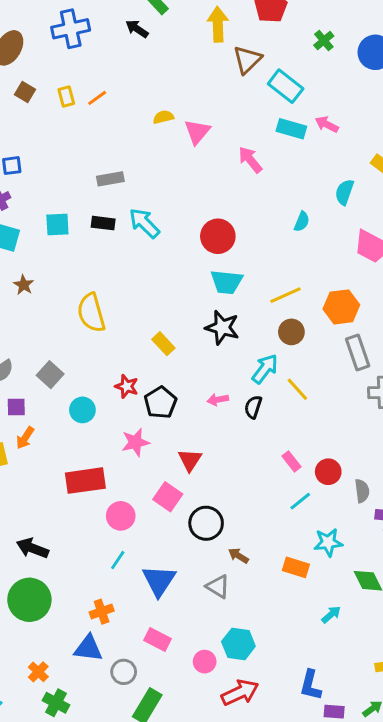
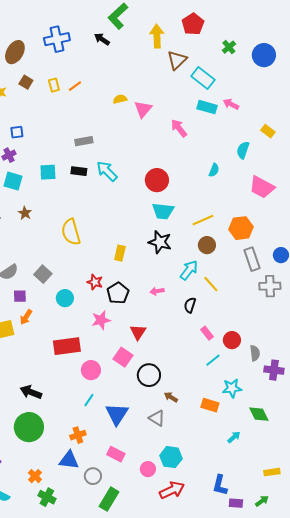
yellow rectangle: (163, 344) -> (120, 253), turned 56
black semicircle: (253, 407) -> (190, 305), moved

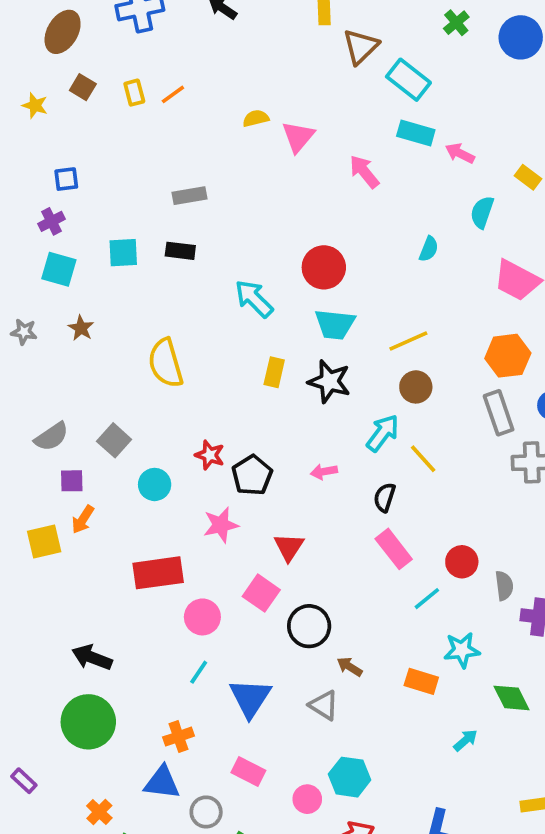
pink arrow: (231, 104) -> (460, 153), moved
cyan arrow: (107, 171) -> (254, 299), moved
orange hexagon: (241, 228) -> (508, 356), moved
yellow rectangle: (120, 253) -> (274, 372), moved
pink rectangle: (207, 333) -> (394, 549), moved, size x1.5

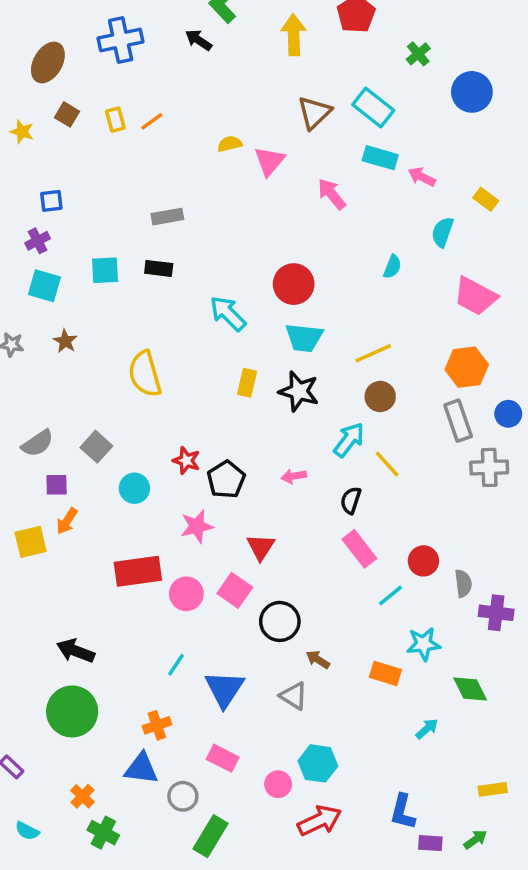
blue circle: (521, 37) -> (472, 92), moved
brown triangle: (361, 47) -> (314, 113), moved
pink circle: (202, 617) -> (186, 594), moved

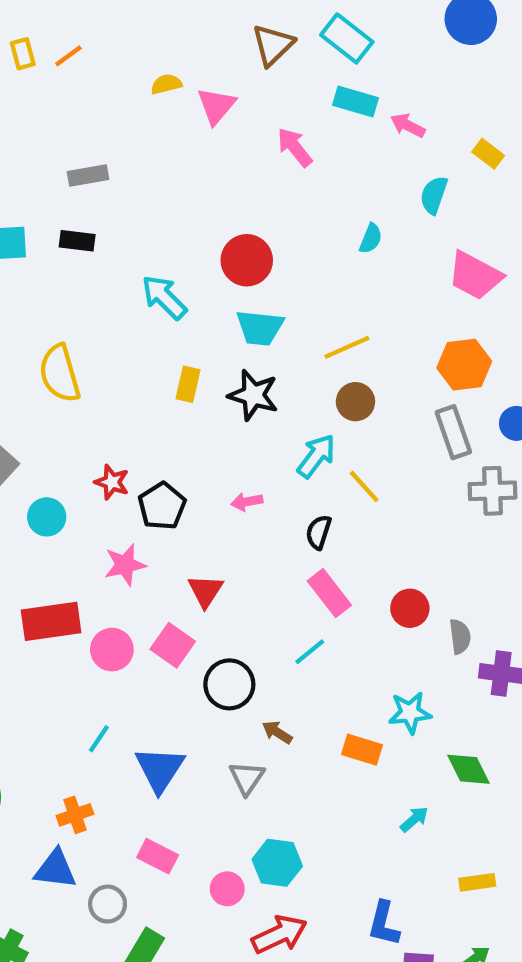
cyan line: (391, 596) -> (310, 652), moved
gray triangle: (294, 696) -> (247, 778), turned 32
yellow rectangle: (493, 789) -> (477, 882), moved

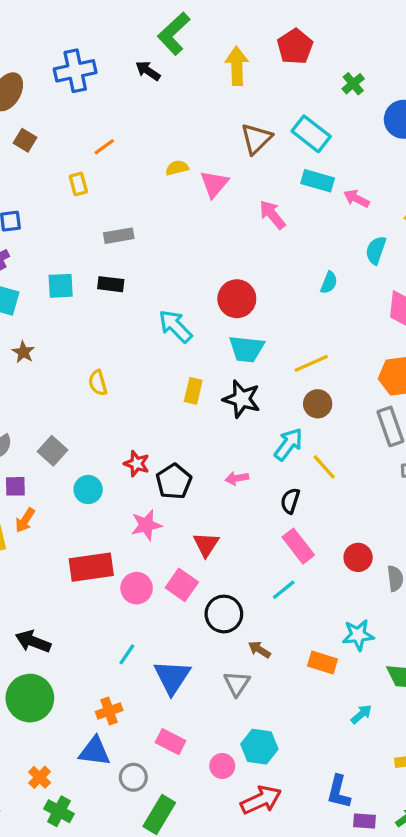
yellow rectangle: (23, 54) -> (78, 184), moved
yellow semicircle: (60, 373) -> (98, 383), size x0.6

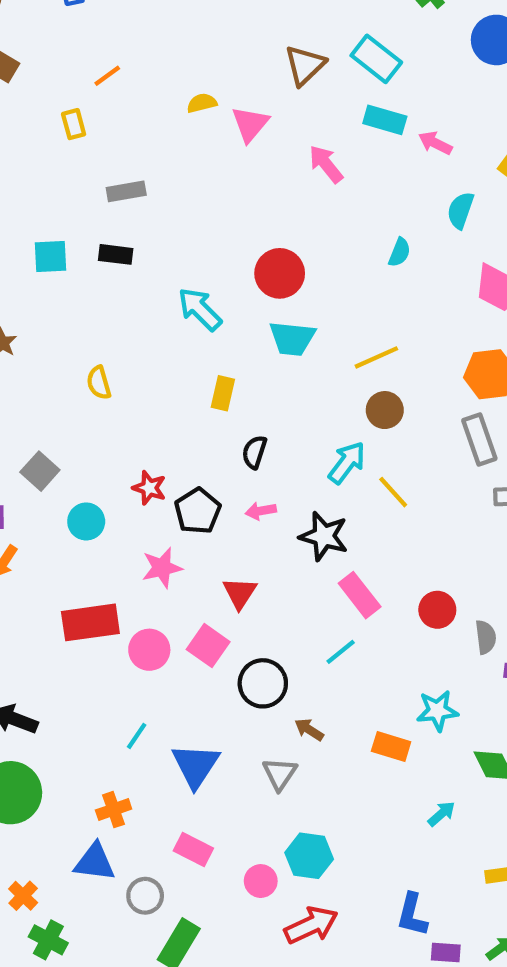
black star: (242, 399) -> (324, 536), moved
pink arrow: (237, 478) -> (261, 511), moved
black semicircle: (290, 501) -> (254, 452), moved

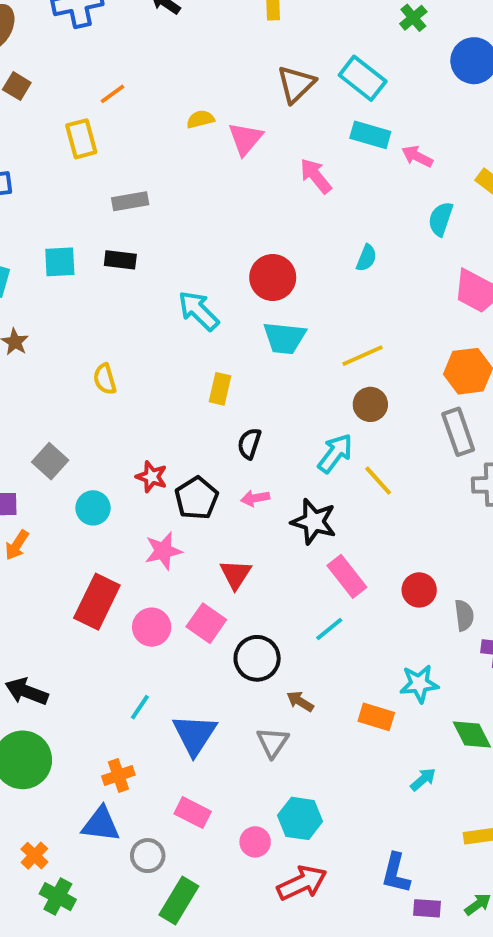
yellow rectangle: (74, 124) -> (81, 139), size x1.4
cyan semicircle: (399, 252) -> (366, 258), moved
red rectangle: (90, 622) -> (97, 602), turned -56

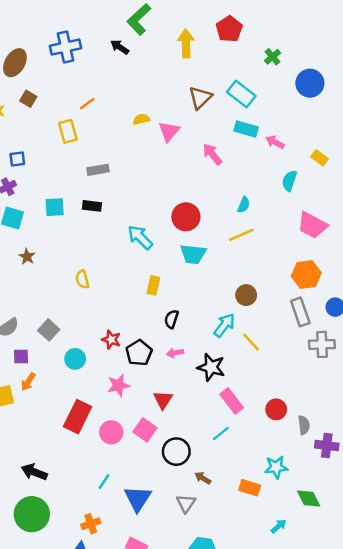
yellow line: (363, 356) -> (241, 235), moved

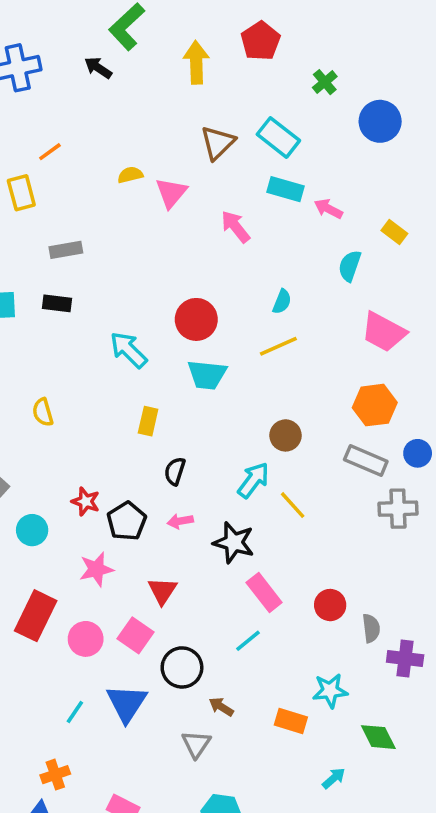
gray rectangle: (300, 312) -> (366, 460), turned -48
blue triangle: (138, 499) -> (127, 703), moved

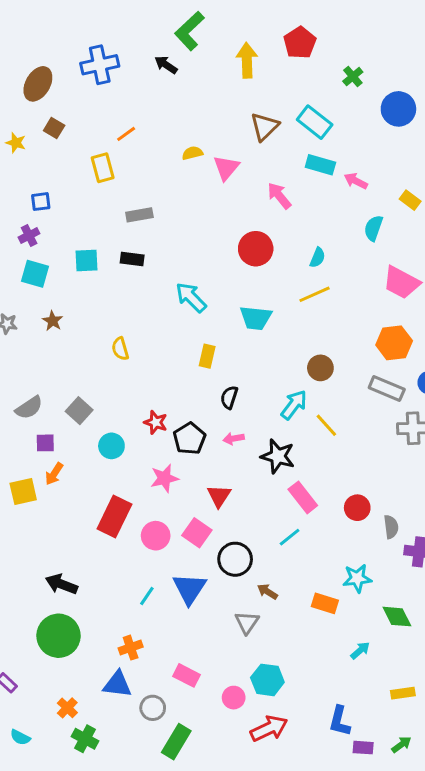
red circle: (196, 319) -> (256, 249), moved

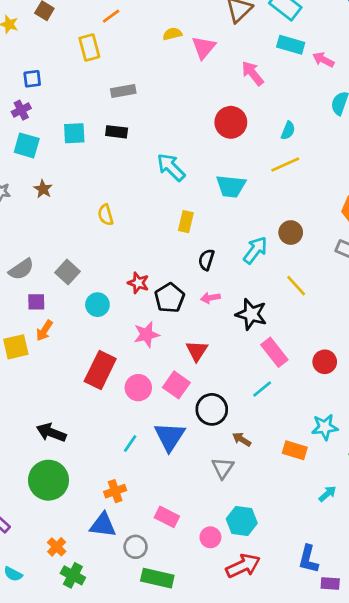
cyan arrow: (294, 405) -> (255, 250), moved
green rectangle: (176, 742) -> (157, 578), turned 72

